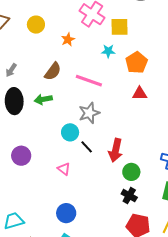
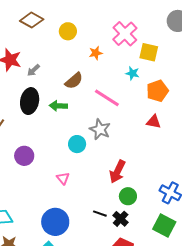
gray star: (89, 113) -> (100, 129), turned 30
black line: (87, 147) -> (100, 214), moved, turned -40
blue circle: (66, 213) -> (55, 222), size x1.4

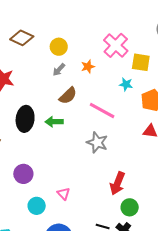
gray arrow: (33, 70) -> (59, 70), moved
cyan circle: (77, 144) -> (37, 206), moved

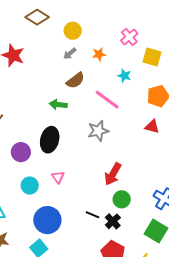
pink cross: (116, 45) -> (129, 37), size x0.7
cyan star: (126, 84) -> (124, 76), moved
black ellipse: (25, 119) -> (50, 140), moved
gray star: (97, 142) -> (98, 131), turned 30

